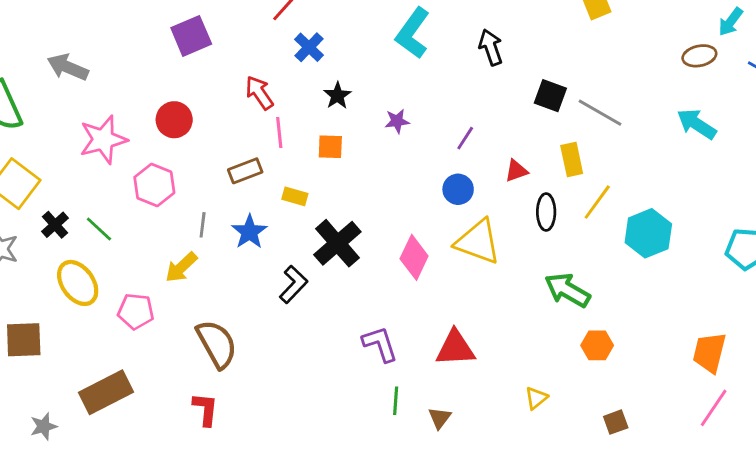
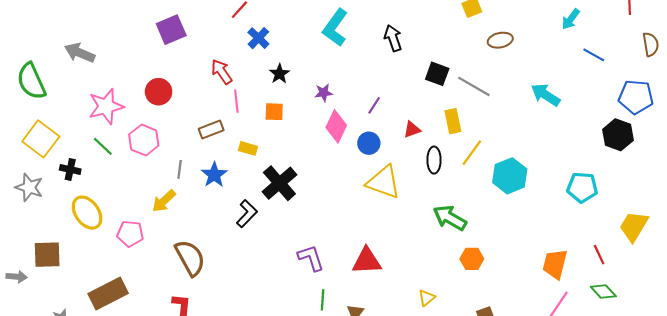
brown ellipse: (699, 56) -> (500, 40), moved
black cross: (55, 225) -> (70, 169), turned -36
green line: (99, 229) -> (103, 146), moved
pink diamond: (414, 257) -> (336, 126), moved

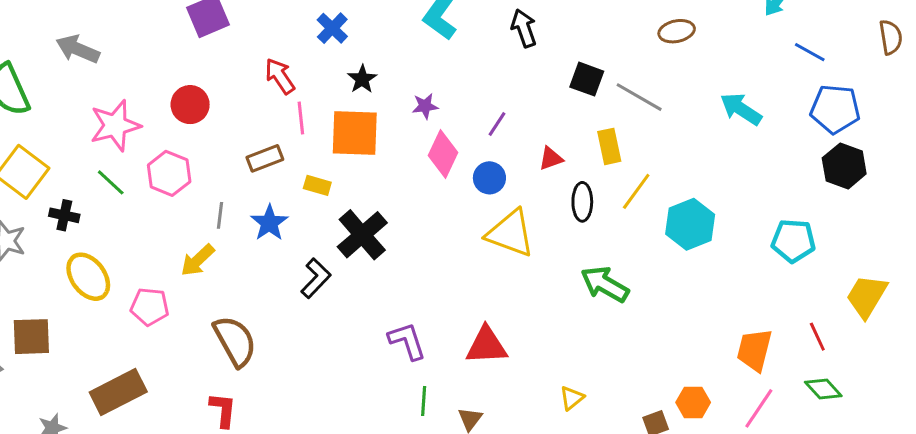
blue pentagon: (636, 97) -> (835, 109), moved
orange square: (274, 112) -> (355, 133), size x1.8
orange hexagon: (472, 259) -> (693, 402), moved

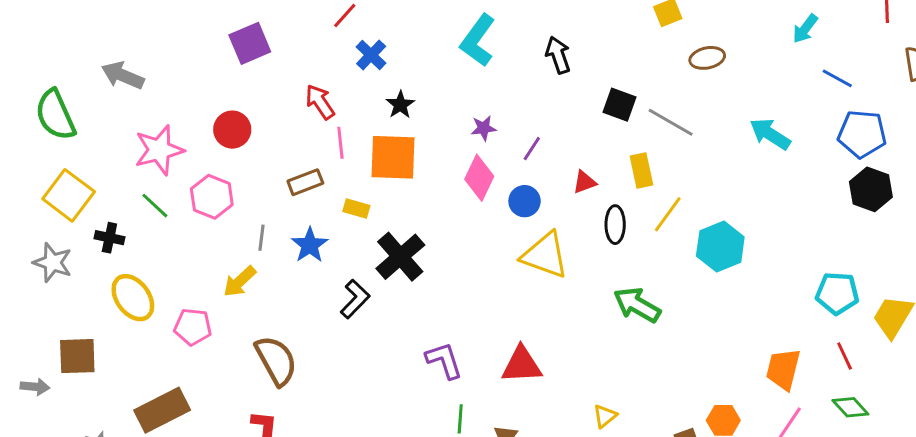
purple star: (425, 106) -> (484, 128), moved
cyan pentagon: (793, 241) -> (837, 293), moved

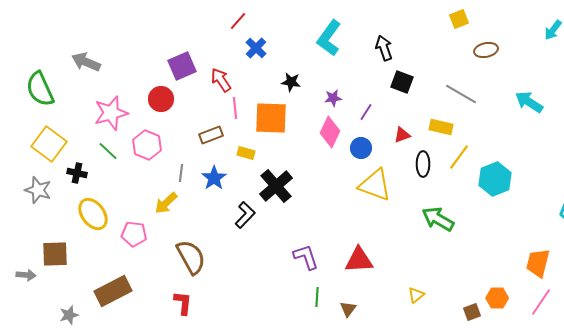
purple square: (250, 43) -> (182, 66), moved
black star: (400, 105) -> (291, 82), moved, turned -30
black square: (620, 105) -> (402, 82), moved
yellow rectangle: (641, 170) -> (441, 127), turned -65

